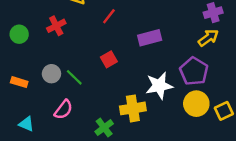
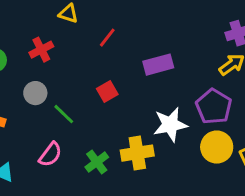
gray circle: (51, 74) -> (35, 93), moved
green cross: (104, 128) -> (97, 162), moved

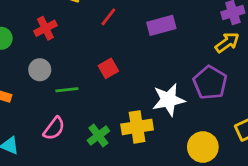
purple rectangle: (158, 65) -> (161, 25), moved
green line: (64, 114) -> (67, 90), turned -50
yellow circle: (217, 147) -> (203, 147), moved

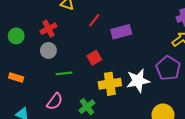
purple rectangle: (161, 25) -> (121, 32), moved
gray circle: (40, 70) -> (48, 50), moved
yellow cross: (137, 127) -> (110, 84), moved

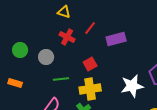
red cross: (48, 29) -> (67, 37), moved, turned -35
green circle: (16, 36) -> (20, 50), moved
yellow cross: (110, 84) -> (90, 89), moved

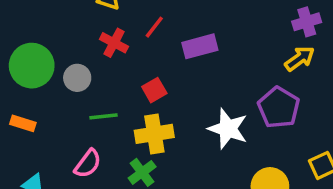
green circle: (20, 50) -> (32, 66), size x1.6
white star: (132, 86) -> (228, 129), turned 30

